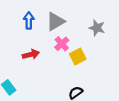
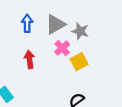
gray star: (97, 28) -> (80, 31), moved
red arrow: (31, 54) -> (29, 59), turned -84

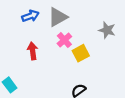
blue arrow: (27, 23) -> (30, 16), turned 70
gray star: (80, 31) -> (107, 30), moved

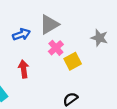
blue arrow: (30, 16) -> (21, 34), moved
red arrow: (33, 51) -> (24, 69), moved

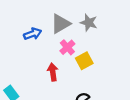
gray star: (99, 38) -> (89, 23), moved
red arrow: (24, 69) -> (53, 72), moved

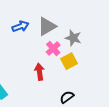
gray star: (89, 23) -> (73, 38), moved
blue arrow: (33, 34) -> (20, 26), moved

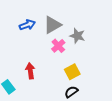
yellow square: (69, 61) -> (72, 72), moved
red arrow: (39, 72) -> (30, 71), moved

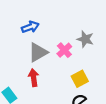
gray triangle: (52, 25) -> (38, 52), moved

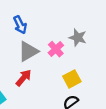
blue arrow: (30, 27) -> (20, 25), turned 84
red arrow: (34, 78) -> (24, 78), turned 49

